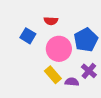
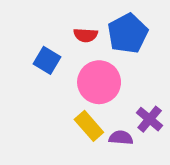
blue pentagon: (86, 40) -> (128, 33), moved

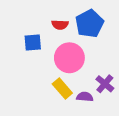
blue square: (47, 60) -> (33, 42), turned -36

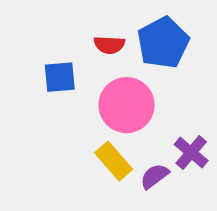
purple semicircle: (85, 97) -> (155, 176), turned -42

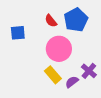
red semicircle: (109, 45) -> (51, 21), turned 48
blue square: (60, 77) -> (18, 33), moved

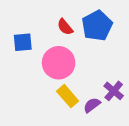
pink circle: (59, 49) -> (59, 63), moved

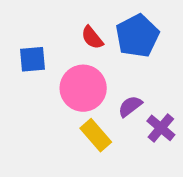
purple semicircle: (92, 105) -> (130, 106), moved

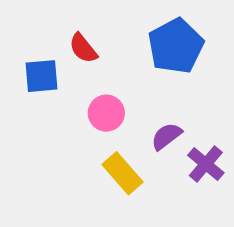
red semicircle: (92, 38) -> (83, 48), moved
pink circle: (83, 88) -> (106, 113), size x0.6

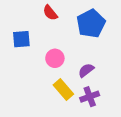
red semicircle: (83, 48) -> (50, 13), moved
purple cross: (206, 164) -> (90, 97), moved, turned 30

